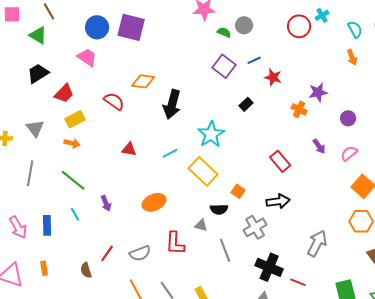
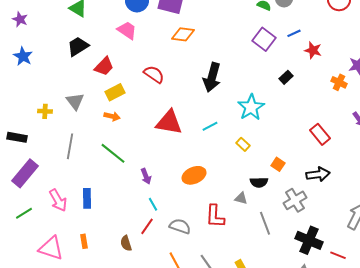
orange diamond: (143, 81) -> (183, 34), moved
red triangle: (129, 149) -> (169, 122), size x1.8
yellow rectangle: (203, 171) -> (243, 144), size x0.5
cyan line: (75, 214) -> (153, 204), moved
gray semicircle: (140, 253) -> (180, 226), turned -140

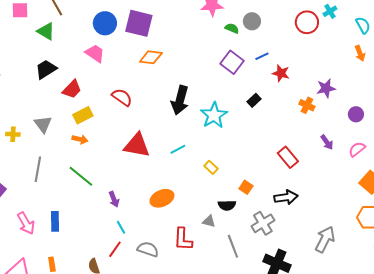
cyan star: (251, 107) -> (214, 115), moved

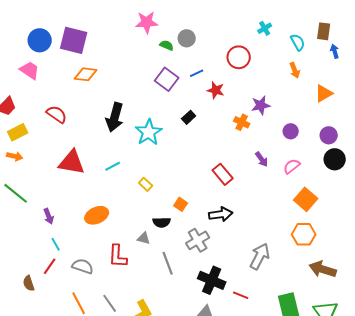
red circle: (307, 22) -> (239, 57), moved

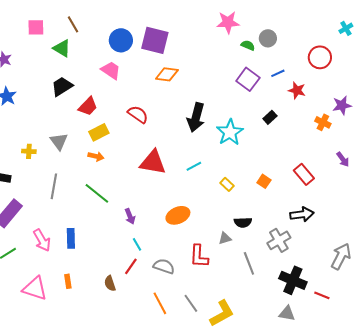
orange square: (181, 204) -> (264, 181), moved
gray triangle: (144, 238) -> (225, 238), turned -32

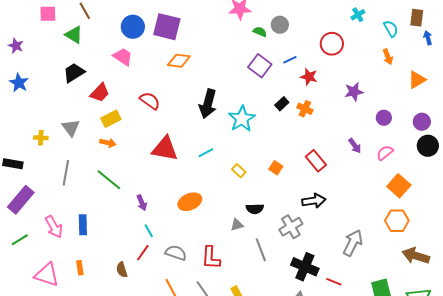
orange cross: (323, 122) -> (305, 109), moved
red L-shape: (199, 256) -> (211, 258), moved

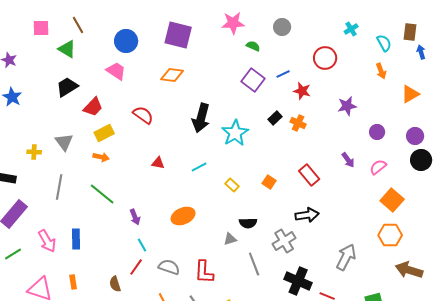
gray circle: (280, 25) -> (282, 27), moved
purple square: (167, 27) -> (178, 35), moved
red triangle: (165, 149) -> (158, 163), size x0.5

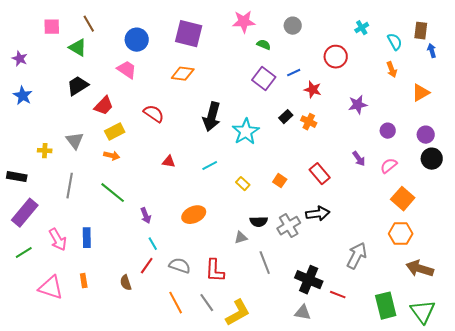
gray cross: (284, 241) -> (289, 226), moved

